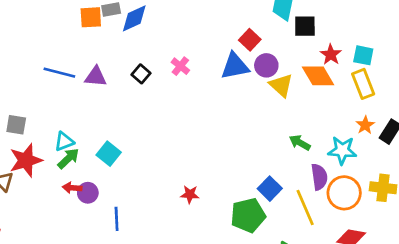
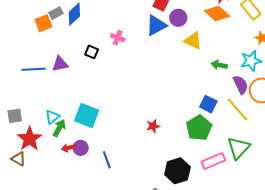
yellow triangle: (281, 85) -> (193, 41), moved
cyan square: (109, 154) -> (87, 115), size x1.4

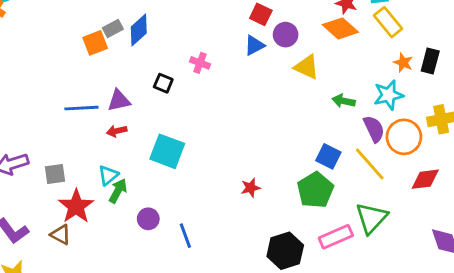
blue triangle: (156, 25) -> (254, 45), size x0.7
cyan square: (87, 115) -> (167, 151), moved
red arrow: (68, 148) -> (117, 131), moved

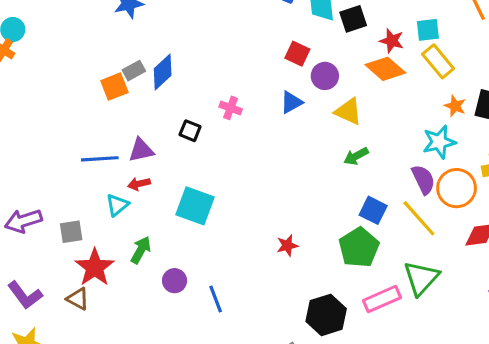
blue triangle: (254, 45) -> (291, 102), moved
green arrow: (344, 101) -> (356, 156), moved, turned -40
cyan triangle: (108, 175) -> (117, 205), moved

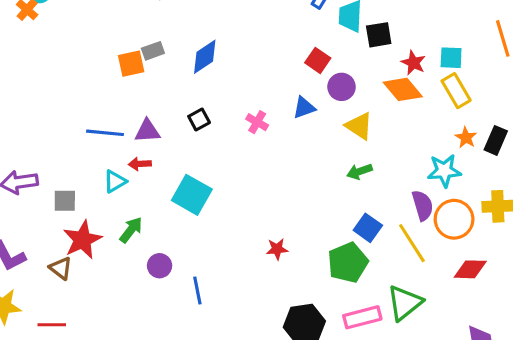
blue diamond: (163, 72) -> (205, 57), moved
pink cross: (231, 108) -> (257, 122), moved
black square: (190, 131) -> (199, 119), turned 30

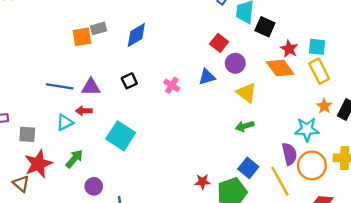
black square: (379, 35) -> (265, 27), turned 30
red star: (277, 249) -> (203, 182), moved

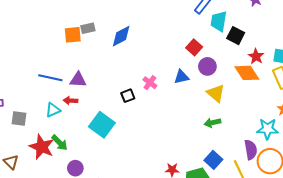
black square: (129, 81) -> (128, 96), moved
green arrow: (74, 159) -> (60, 143), turned 90
red star: (38, 164) -> (42, 147), moved, turned -30

